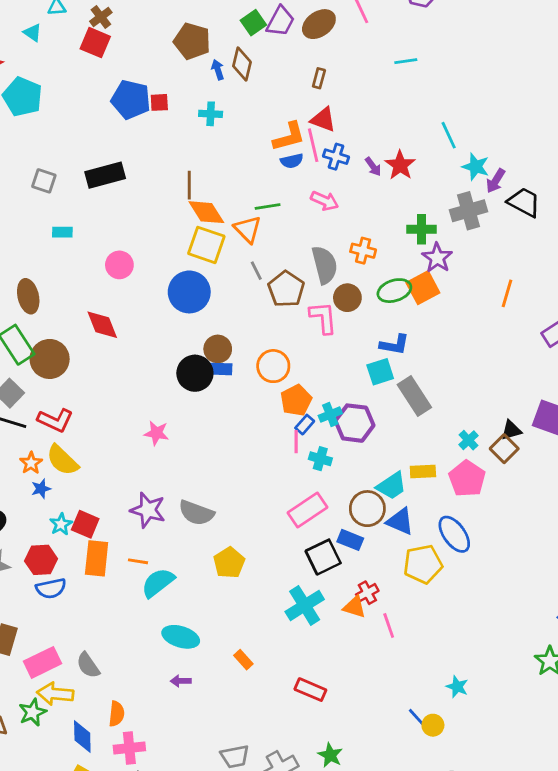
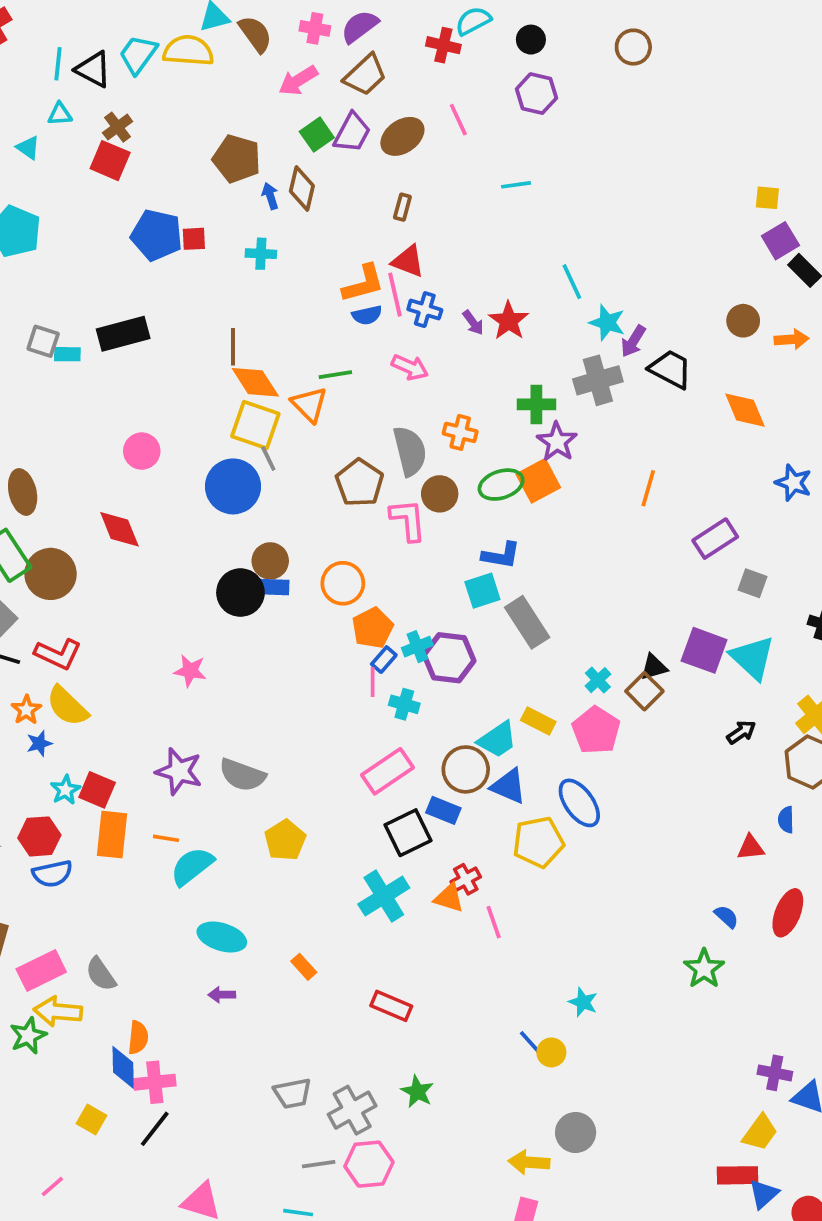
cyan rectangle: (62, 232) -> (67, 354), moved
gray line: (256, 271) -> (268, 458), moved
yellow rectangle: (423, 472) -> (538, 721), turned 30
blue diamond: (82, 737) -> (123, 1067), moved

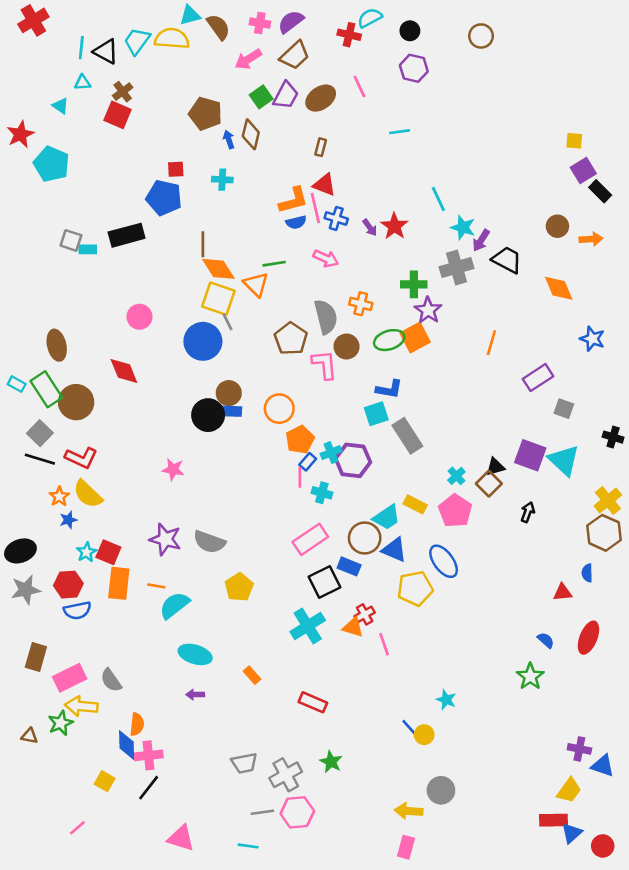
blue pentagon: (157, 235) -> (164, 198), moved
black arrow: (741, 732) -> (528, 512), moved, turned -36

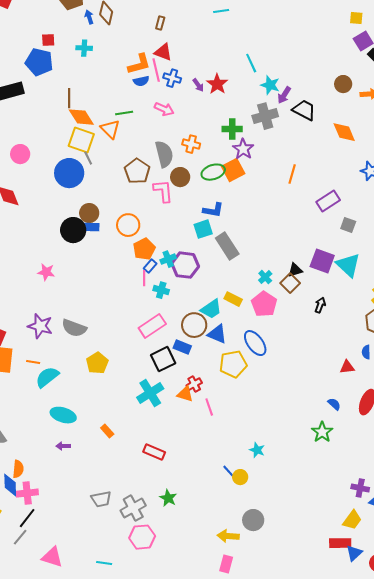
gray line: (262, 812) -> (20, 537), moved, turned -42

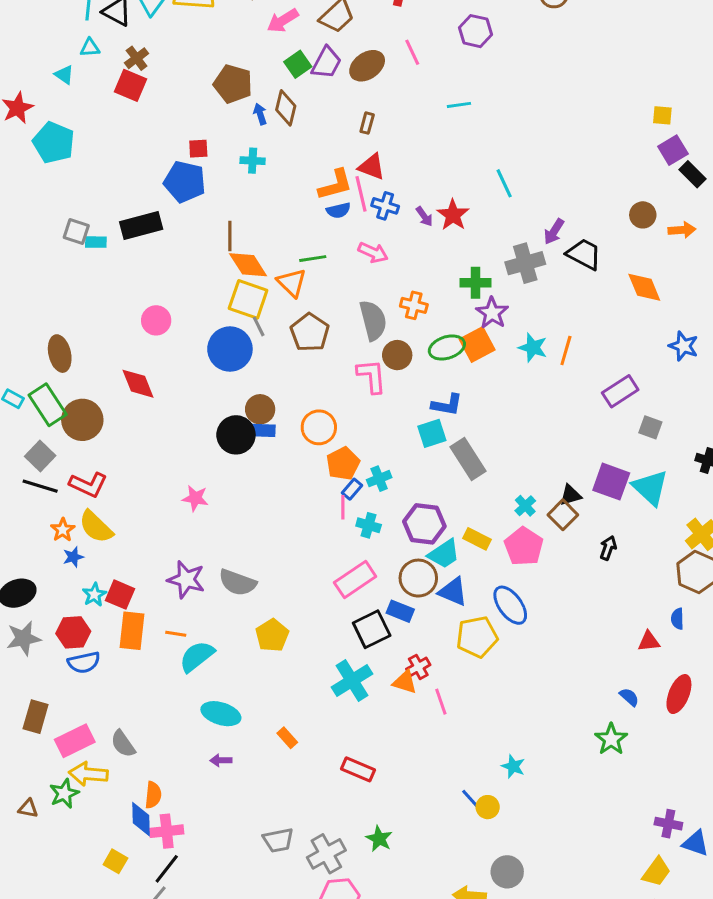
cyan star: (270, 85) -> (533, 348), moved
brown pentagon: (137, 171) -> (310, 332), moved
purple hexagon: (185, 265) -> (424, 524), moved

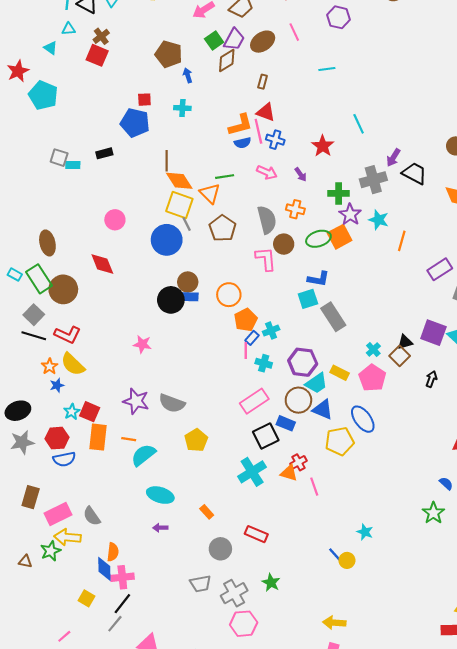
brown diamond: (286, 108) -> (227, 61), moved, turned 45
purple arrow: (424, 216) -> (301, 174), moved
black rectangle: (141, 225) -> (104, 153), size x0.6
cyan star: (533, 348) -> (379, 220), moved
gray circle: (507, 872) -> (220, 549), moved

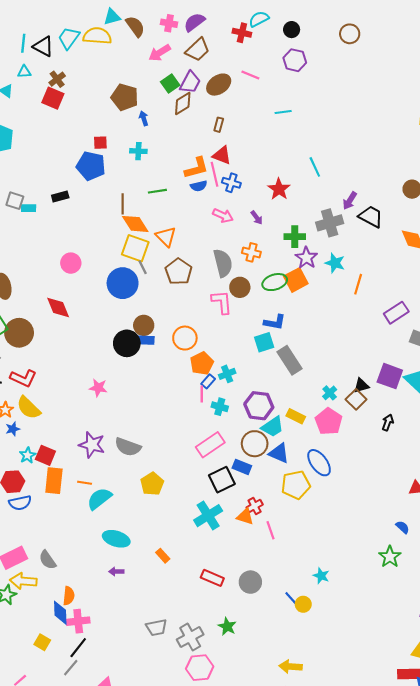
pink line: (294, 32) -> (250, 75), turned -42
green line: (225, 177) -> (157, 191), moved
gray circle: (220, 549) -> (250, 582), moved

